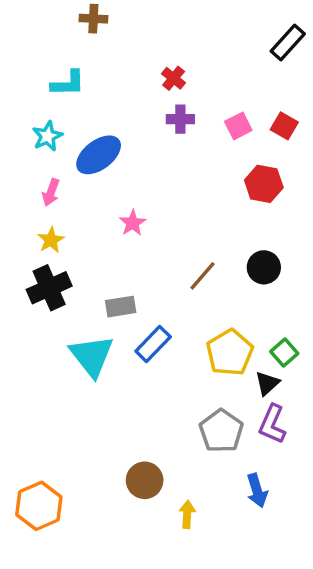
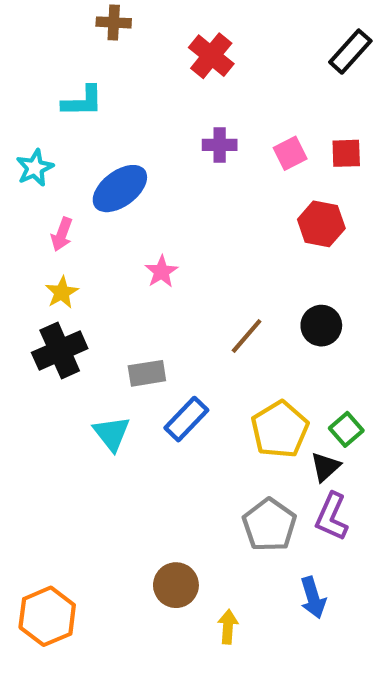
red cross: (174, 78) -> (211, 56), moved, size x1.5
red square: (284, 126) -> (346, 153), turned -32
cyan star: (47, 136) -> (35, 168), moved
cyan triangle: (92, 356) -> (112, 434), size x0.7

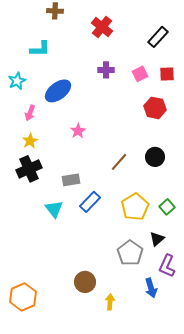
black rectangle: (350, 52) -> (158, 37), moved
black triangle: (325, 467) -> (157, 239), moved
purple L-shape: (332, 517) -> (167, 266), moved

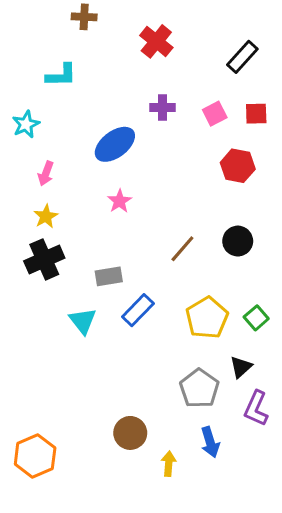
blue ellipse: (58, 91) -> (115, 144), moved
blue arrow: (151, 288) -> (210, 442), moved

